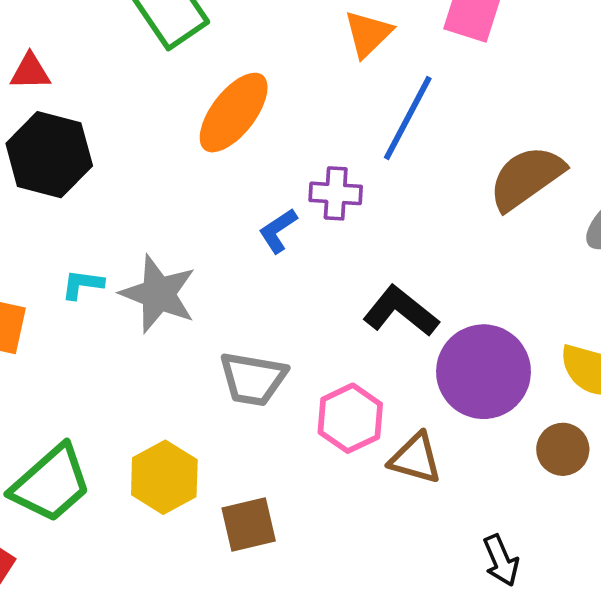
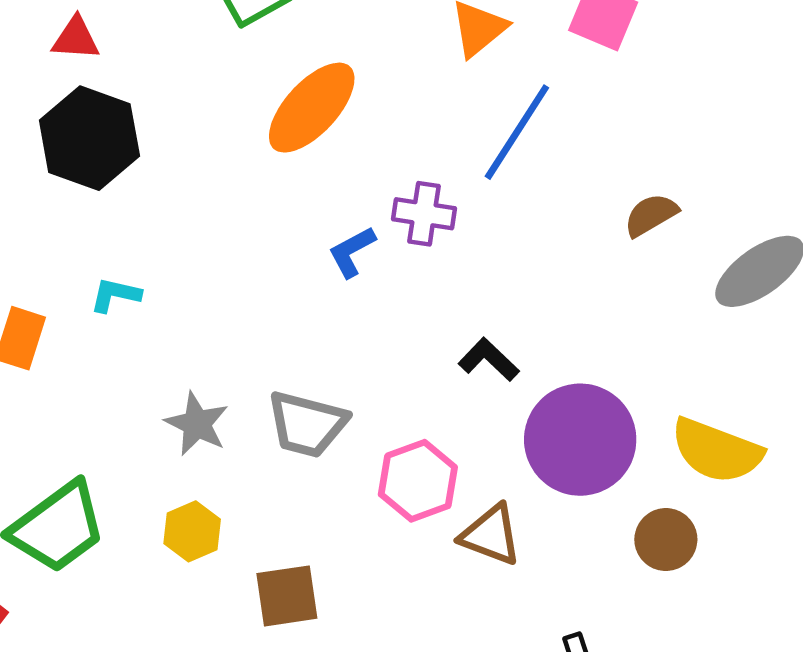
brown semicircle: (526, 178) -> (651, 215), size x0.6
gray star: (158, 294) -> (197, 424), moved, size x0.7
black L-shape: (401, 311) -> (489, 360), size x0.7
yellow hexagon: (164, 477) -> (192, 531), size x0.7

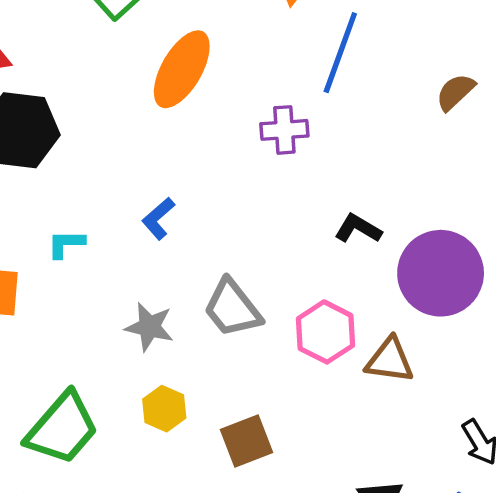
blue L-shape: (352, 252) -> (158, 218), moved
gray trapezoid: (307, 424) -> (232, 308), turned 50

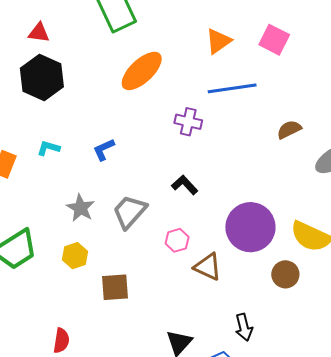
blue line: (340, 53) -> (232, 88), turned 45
black L-shape: (358, 229) -> (185, 185), moved
gray trapezoid: (232, 308) -> (129, 212), turned 63
pink hexagon: (326, 332) -> (177, 240), size x0.7

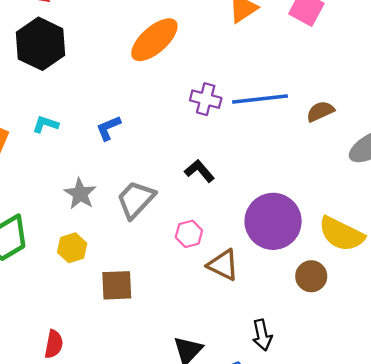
blue line: (232, 88) -> (260, 99), moved

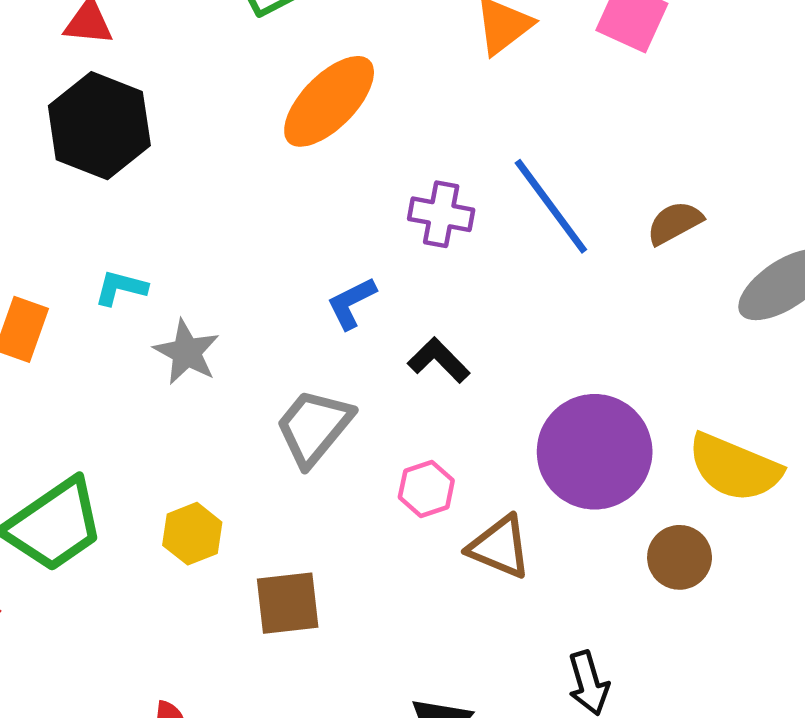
blue line: (260, 99) -> (551, 206), turned 64
blue L-shape: (108, 128) -> (351, 303), moved
gray star: (80, 194) -> (187, 352), moved

